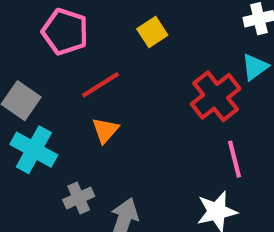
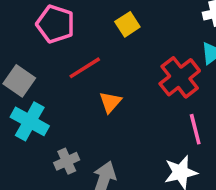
orange triangle: (105, 130) -> (110, 102), moved

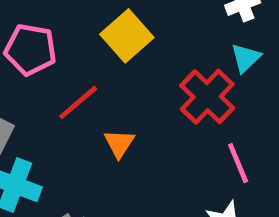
yellow square: (127, 24) -> (127, 36), size x1.5

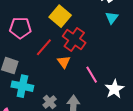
red cross: (207, 97) -> (74, 40), moved
pink line: (238, 163) -> (92, 75), moved

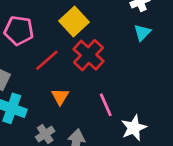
orange triangle: (64, 62) -> (60, 97), moved

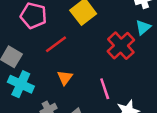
red cross: (89, 55) -> (121, 46), moved

